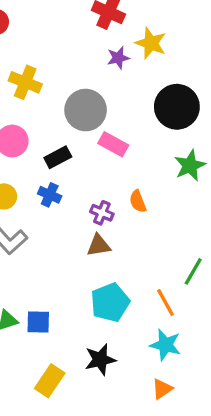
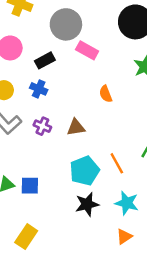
purple cross: (102, 213) -> (42, 126), moved
orange line: (165, 302) -> (117, 163), moved
black star: (100, 360) -> (87, 204), moved
yellow rectangle: (50, 381) -> (26, 237), moved

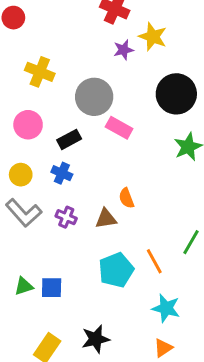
orange semicircle: (106, 94) -> (126, 198), moved
black star: (87, 204) -> (96, 339), moved

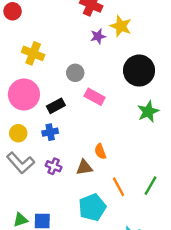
gray circle: (94, 97) -> (75, 73), size x0.6
pink circle: (28, 125) -> (24, 94), size x1.4
blue cross: (62, 173) -> (50, 132), turned -35
orange line: (154, 261) -> (119, 187), moved

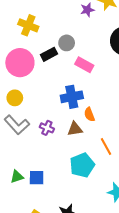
black rectangle: (56, 106) -> (49, 54), moved
blue cross: (50, 132) -> (72, 97), moved, size x1.5

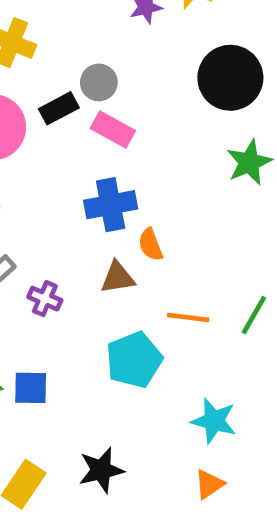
pink rectangle: (84, 65) -> (113, 129), moved
purple cross: (47, 128) -> (45, 299), moved
orange line: (106, 147) -> (188, 317), turned -54

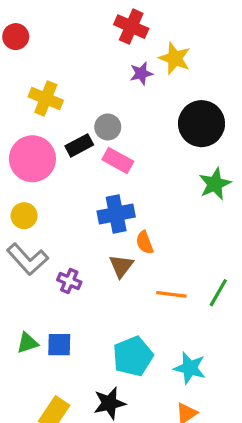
brown triangle: (118, 277) -> (121, 266), turned -44
cyan pentagon: (134, 360) -> (133, 356), moved

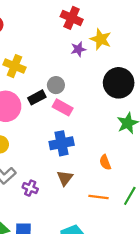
orange semicircle: (145, 242) -> (105, 162), moved

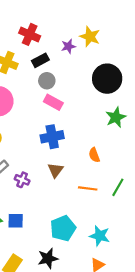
red cross: (72, 18) -> (30, 34), moved
black rectangle: (37, 97) -> (40, 60), moved

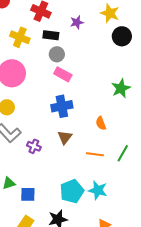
yellow star: (90, 37) -> (110, 13), moved
black rectangle: (40, 60) -> (51, 35), turned 35
black circle: (107, 79) -> (122, 36), moved, size x0.7
blue square: (16, 221) -> (28, 194), moved
cyan star: (100, 236) -> (98, 190), moved

